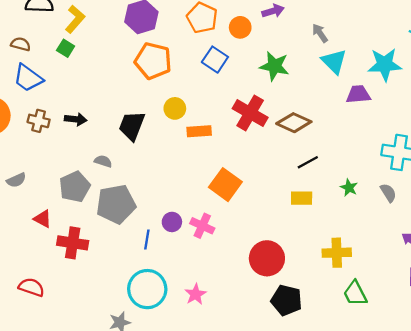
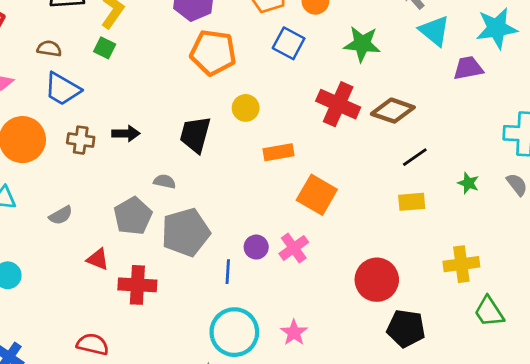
orange rectangle: (199, 131) -> (279, 152), moved
pink cross: (202, 226) -> (294, 248), turned 35

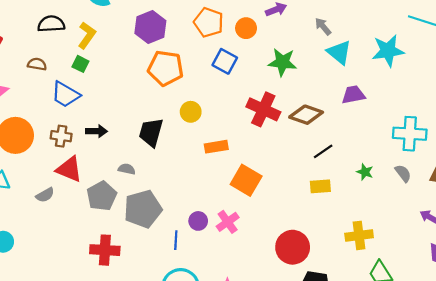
purple trapezoid: (468, 68) -> (353, 95), moved
blue trapezoid: (62, 89) -> (65, 95), moved
red triangle: (98, 259) -> (69, 169), moved, size x1.5

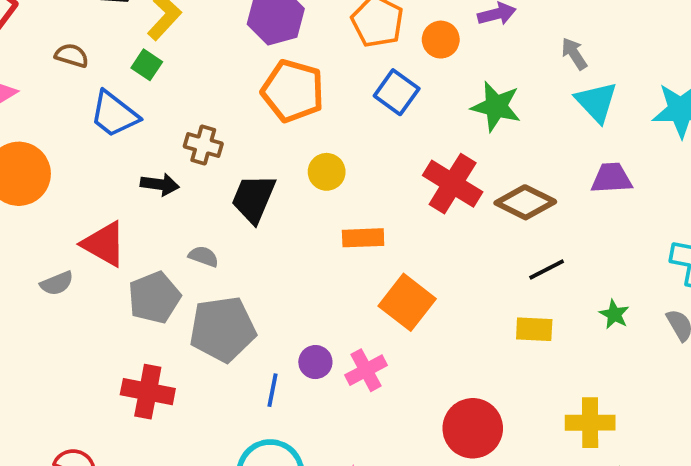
brown cross: (61, 136) -> (203, 145), moved

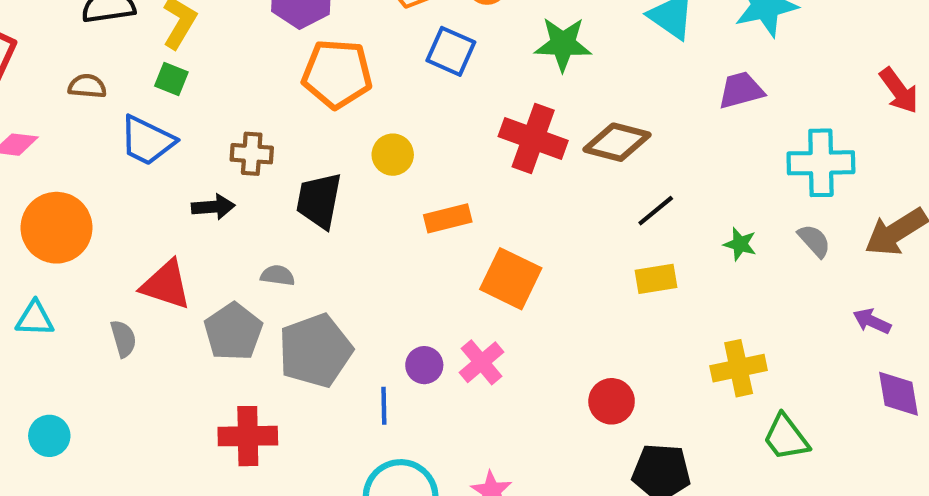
purple trapezoid: (611, 178) -> (741, 90), moved
gray semicircle: (57, 283) -> (123, 339), turned -72
red circle: (473, 428) -> (612, 401), size x0.7

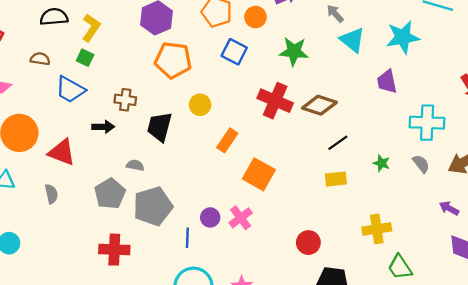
purple trapezoid: (741, 90) -> (387, 82), turned -90
orange rectangle: (448, 218) -> (227, 140), turned -45
red triangle: (166, 285) -> (62, 152), moved

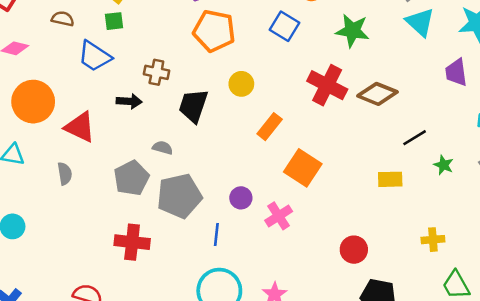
green square: (85, 58) -> (114, 21), turned -36
black line: (338, 143) -> (415, 138), moved
purple circle: (210, 217) -> (241, 198), moved
yellow cross: (377, 229) -> (433, 240), size x0.7

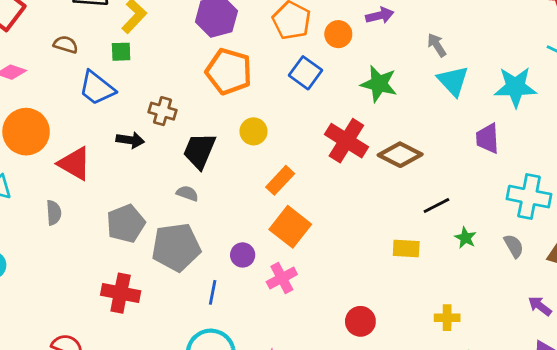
gray semicircle: (163, 148) -> (187, 193), moved
orange square: (303, 168) -> (290, 227), moved

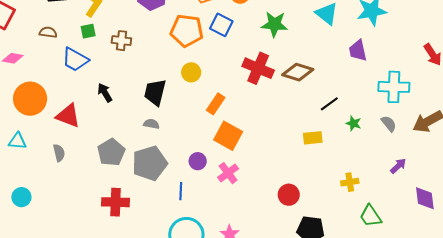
orange pentagon: (229, 71) -> (187, 31), moved
brown cross: (163, 111) -> (121, 41), moved
black arrow: (130, 140) -> (105, 93), turned -120
purple arrow: (540, 306) -> (398, 166), moved, turned 108

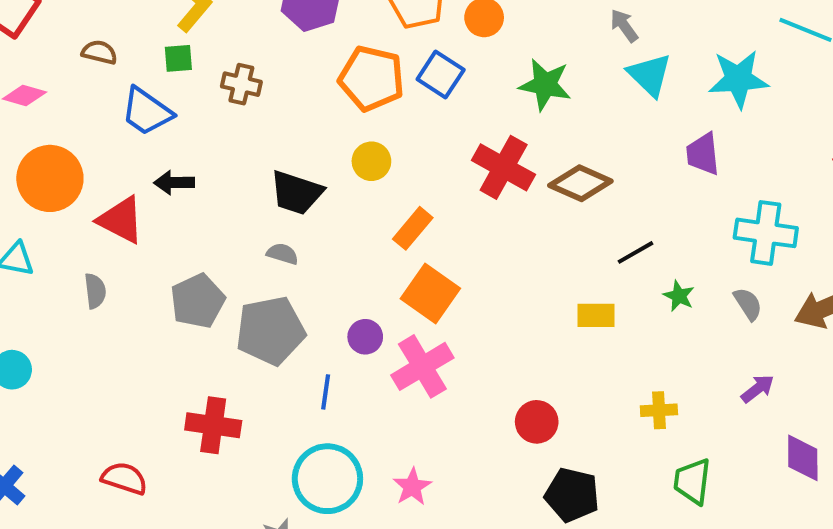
black trapezoid: (155, 92) -> (296, 193), turned -92
black arrow: (105, 93) -> (174, 183), moved, turned -66
pink cross: (228, 173) -> (422, 366), size x1.4
red cross: (116, 202) -> (213, 425), moved
green trapezoid: (370, 216) -> (692, 481), turned 35

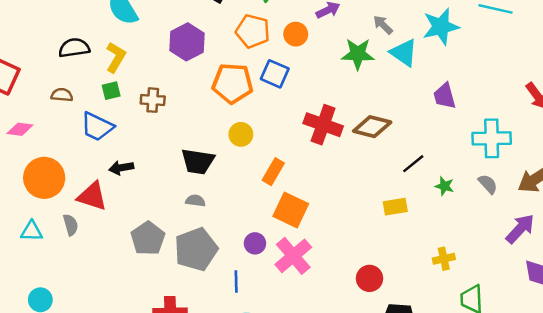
cyan star: (738, 79) -> (441, 27), moved
green star: (545, 85) -> (358, 54), moved
gray semicircle: (95, 291) -> (71, 225), moved
purple arrow: (758, 389) -> (520, 229), moved, size x1.5

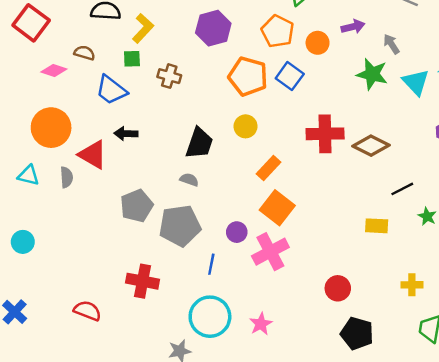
gray arrow: (383, 25) -> (391, 44), moved
red cross: (323, 125) -> (325, 134), turned -33
pink diamond: (20, 129) -> (54, 70), moved
black trapezoid: (198, 161) -> (199, 143), turned -92

